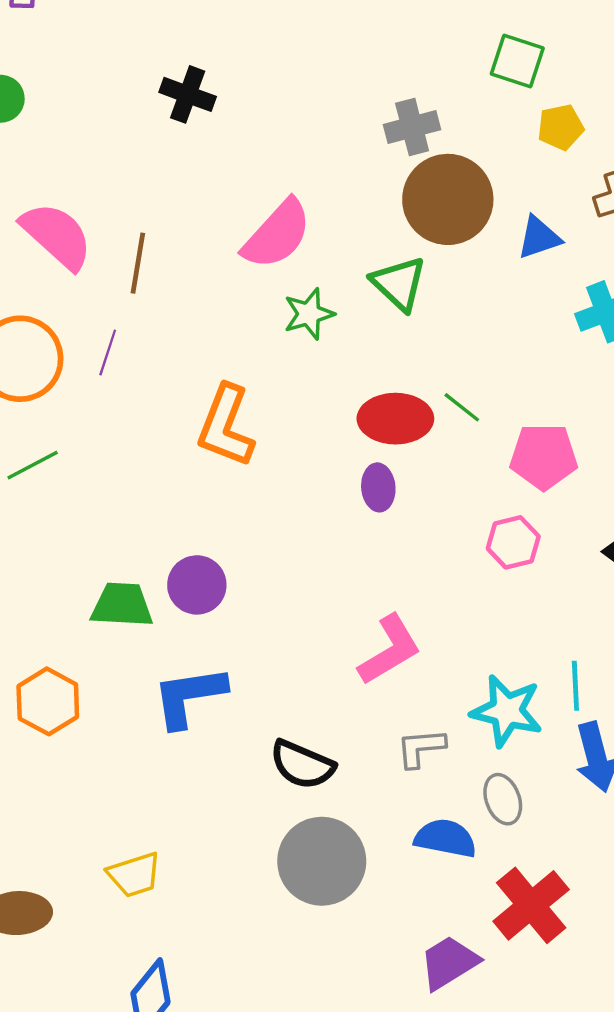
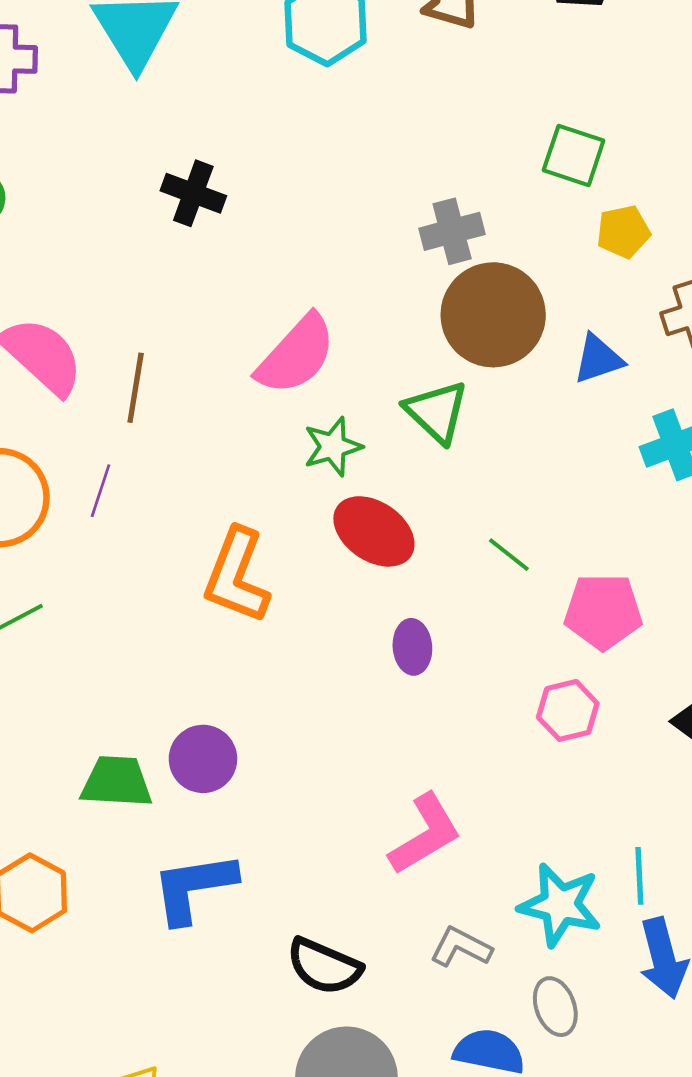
red ellipse: (395, 419) -> (374, 531), moved, turned 34
gray L-shape: (421, 748) -> (461, 947), turned 32

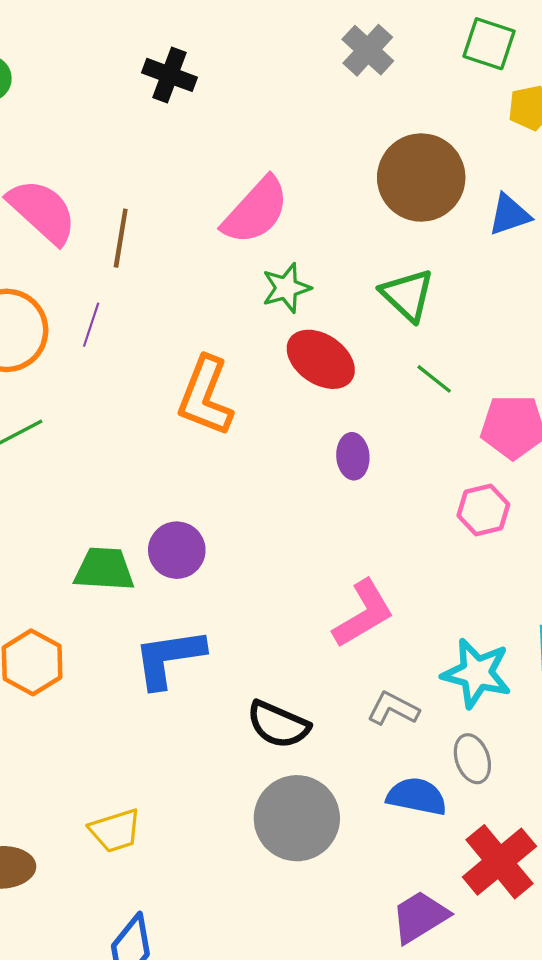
gray cross: (452, 231) -> (368, 50), moved, turned -33
green triangle: (437, 412) -> (407, 295), moved

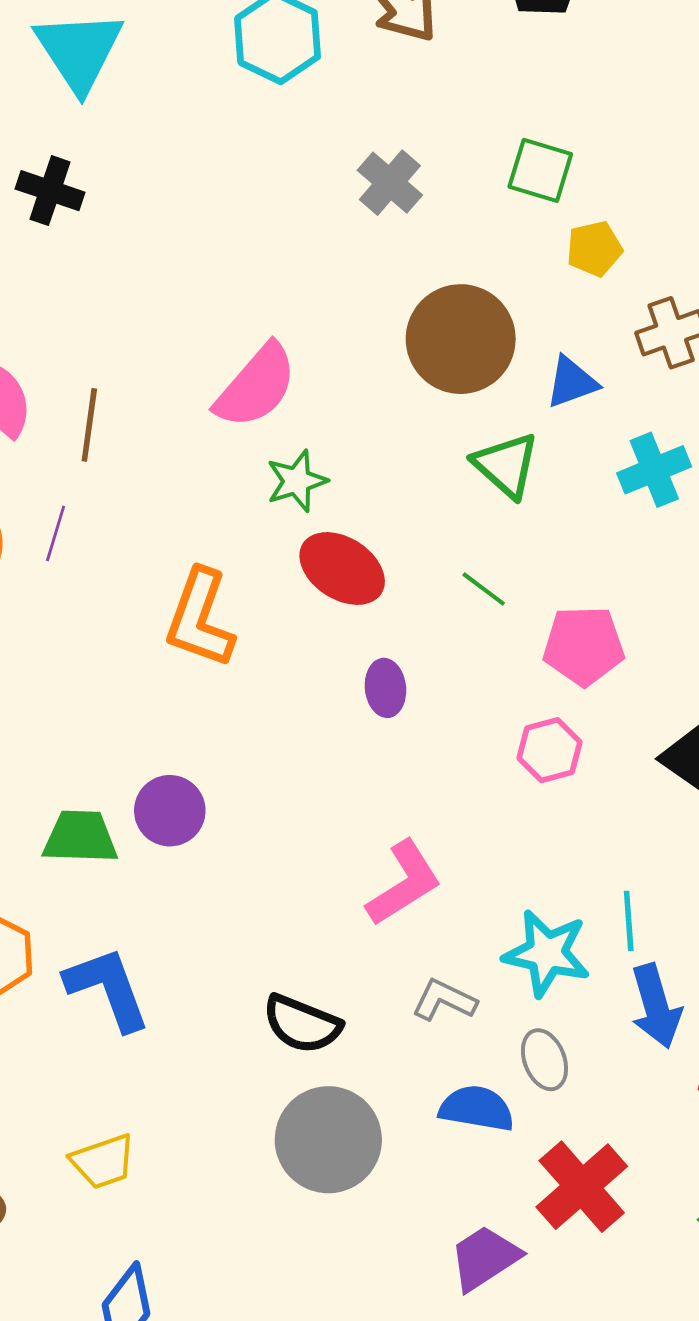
black cross: (170, 75) -> (50, 191), moved
green triangle: (407, 295) -> (506, 465), moved
blue L-shape: (169, 658) -> (108, 988), moved, turned 80

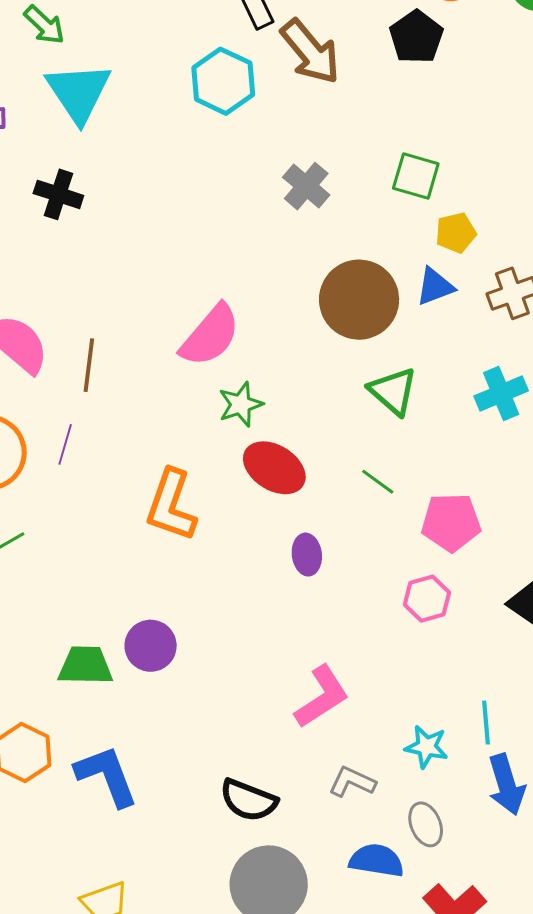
blue triangle: (572, 382) -> (435, 287), moved
cyan star: (547, 953) -> (426, 747), size x0.7

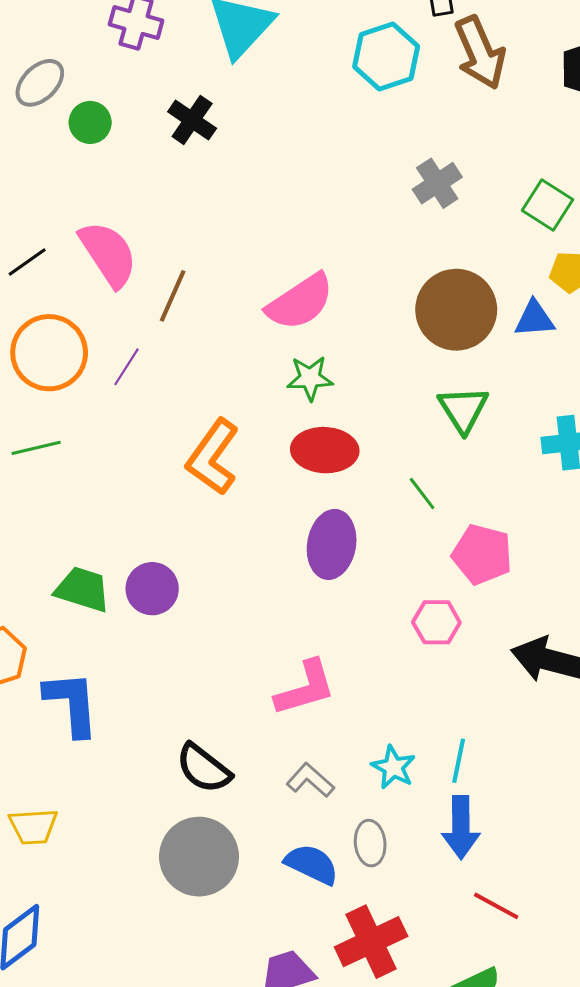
red ellipse: (274, 468) -> (325, 450), turned -46
purple ellipse: (307, 555) -> (332, 544), size x1.6

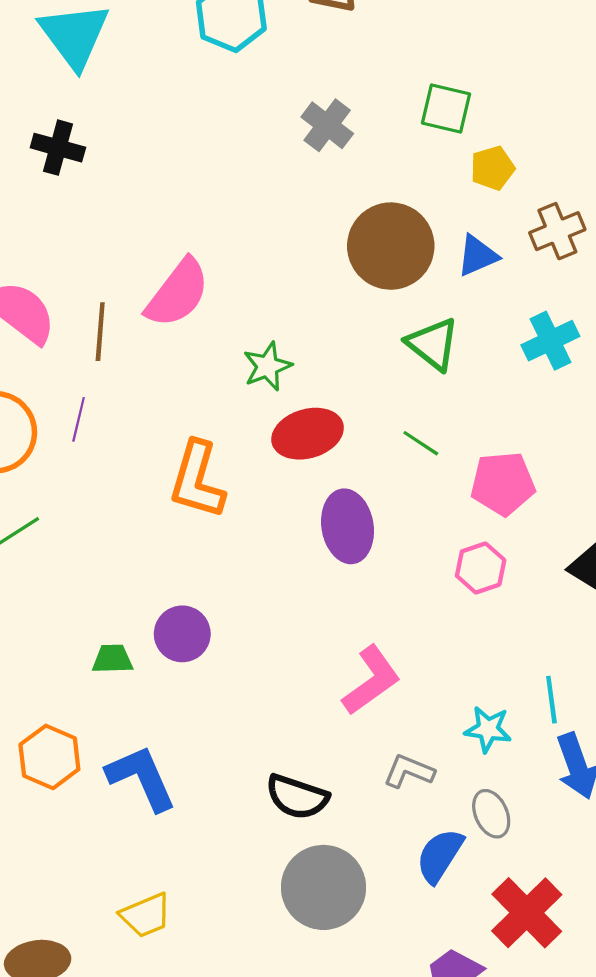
pink semicircle: (300, 302) -> (178, 293), moved
blue triangle: (534, 319) -> (477, 256), moved
green trapezoid: (83, 589) -> (112, 659), size x0.7
blue semicircle: (312, 864) -> (440, 856), turned -64

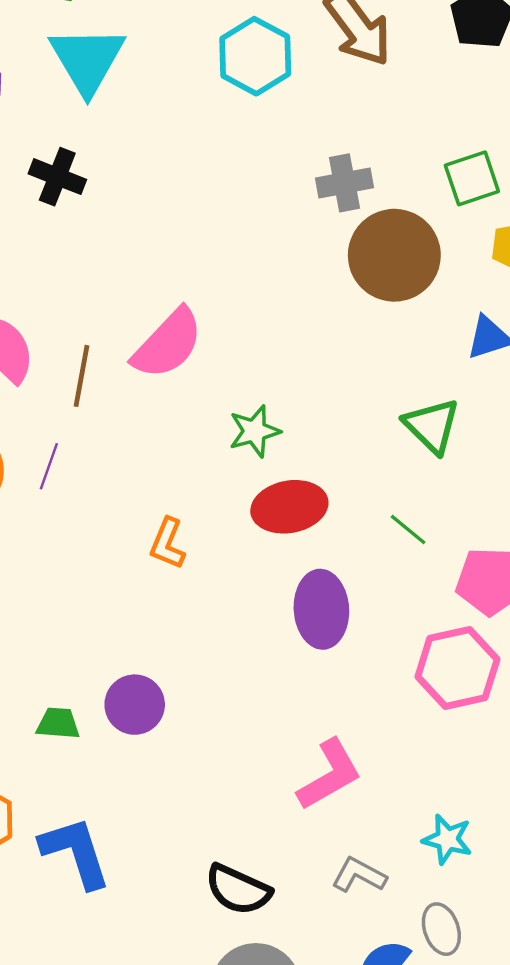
green square: (446, 108) -> (472, 178), turned -38
gray cross: (327, 125) -> (344, 183), turned 36
brown circle: (391, 246) -> (394, 255), moved
orange L-shape: (197, 480) -> (167, 543), size x0.6
pink hexagon: (481, 568) -> (457, 668), size x1.5

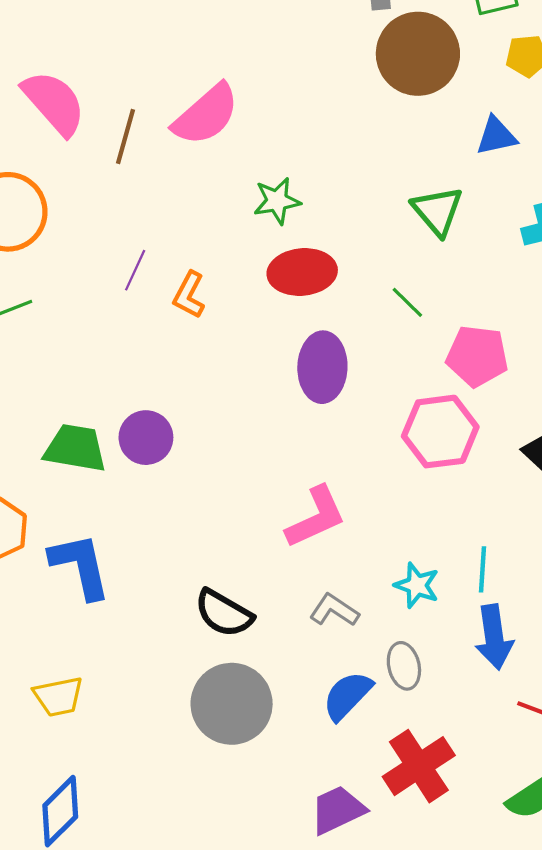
purple line: (49, 466) -> (135, 270), moved
green trapezoid: (58, 723) -> (75, 448), size x1.6

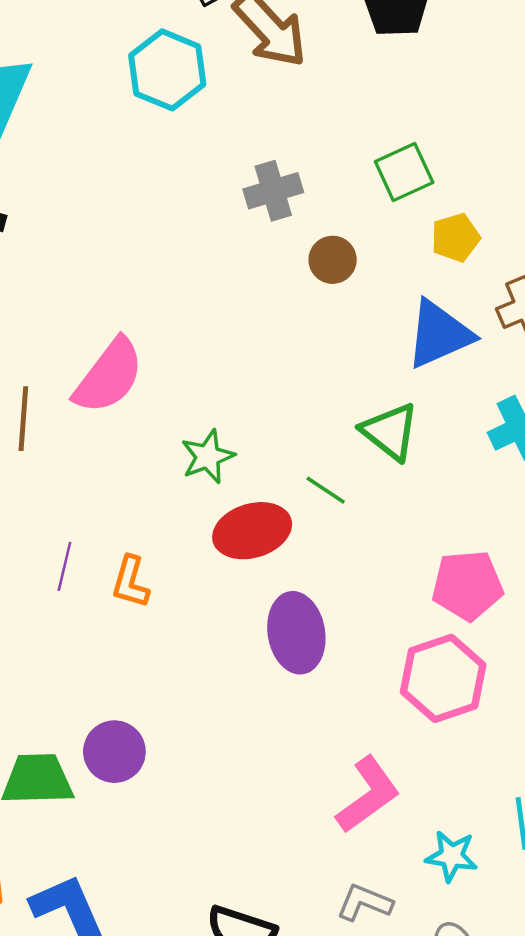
brown circle: (418, 54) -> (333, 260), size x0.5
blue triangle: (496, 136) -> (439, 334), size x1.5
green line: (407, 302) -> (326, 490), moved
pink L-shape: (316, 517) -> (368, 795), moved

